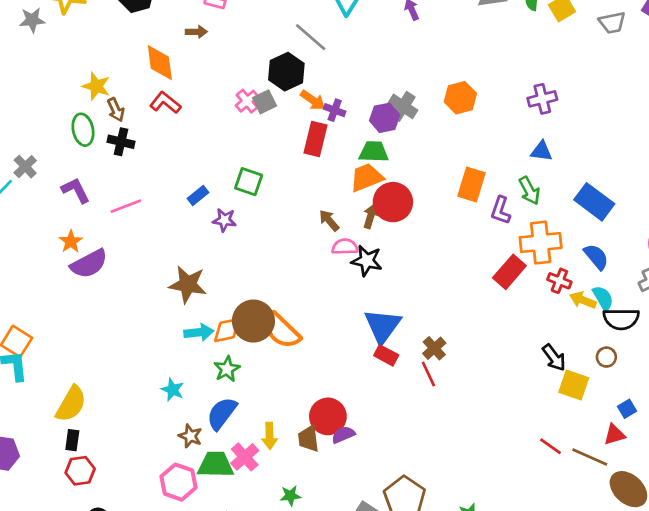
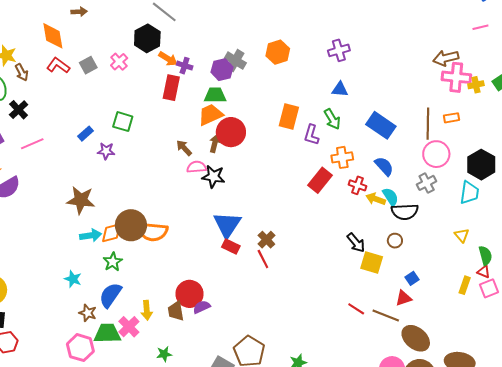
gray square: (265, 102) -> (88, 65), moved
black cross: (121, 142) -> (19, 110), moved, turned 36
orange cross: (541, 243) -> (342, 157), size x0.7
orange semicircle: (282, 331) -> (152, 232), turned -36

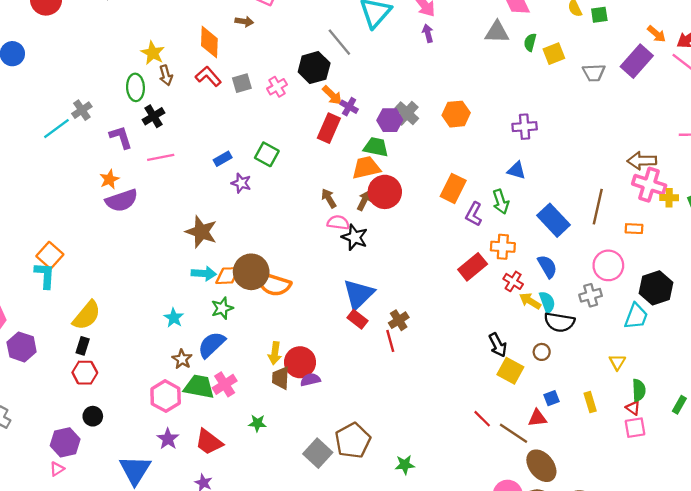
brown line: (428, 124) -> (598, 207), moved
yellow rectangle: (465, 285) -> (590, 402), moved, turned -48
yellow arrow: (147, 310) -> (275, 353), moved

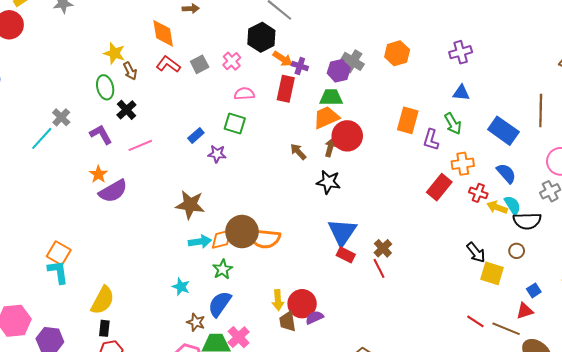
pink semicircle: (338, 222) -> (244, 94), moved

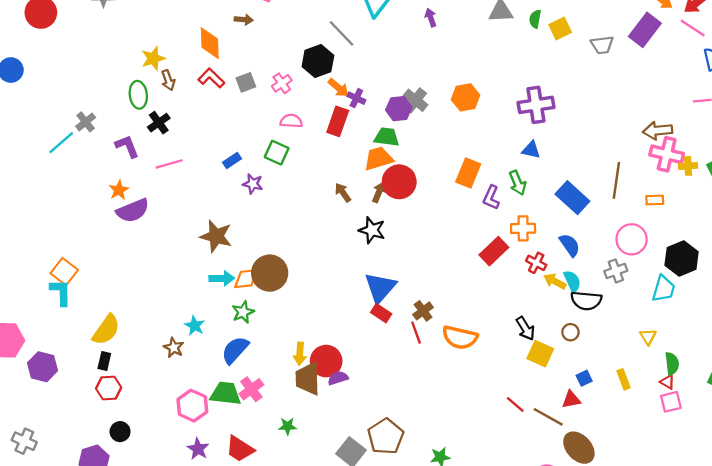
purple cross: (461, 52) -> (536, 105), size x1.4
yellow star: (114, 53) -> (153, 58), turned 30
orange semicircle: (264, 238) -> (460, 337), moved
brown trapezoid: (288, 321) -> (308, 379), size x1.4
brown star: (196, 322) -> (174, 348), moved

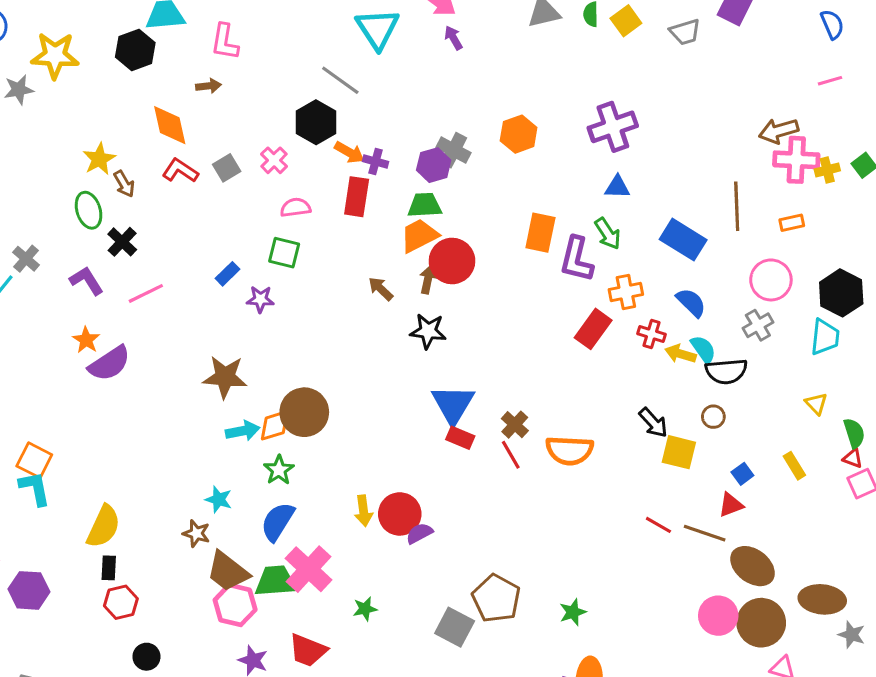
purple L-shape: (491, 198) -> (577, 259), size x1.4
brown trapezoid: (308, 379) -> (228, 572), moved, turned -40
pink cross: (251, 389) -> (308, 569), size x1.4

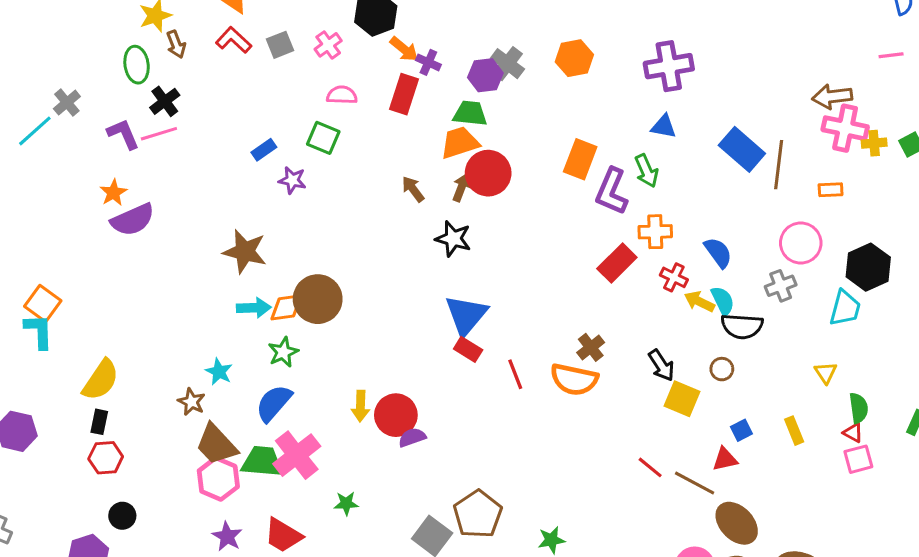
blue rectangle: (683, 240) -> (742, 149), moved
pink line: (146, 293) -> (159, 134), moved
brown cross: (515, 425) -> (591, 347), moved

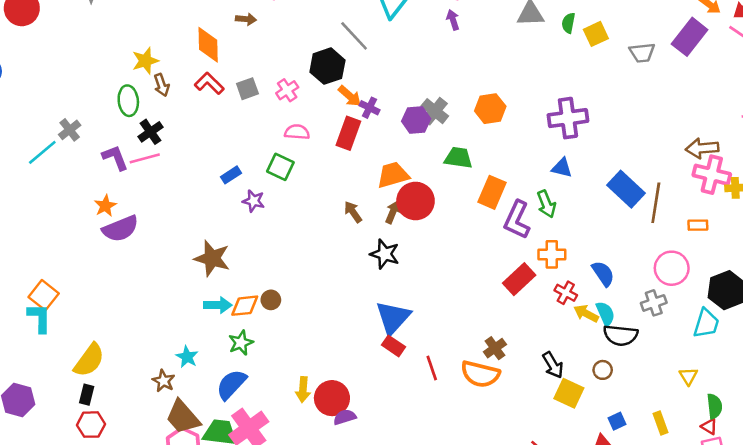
green trapezoid: (470, 114) -> (458, 158), moved
brown circle: (318, 299) -> (271, 300), size x0.5

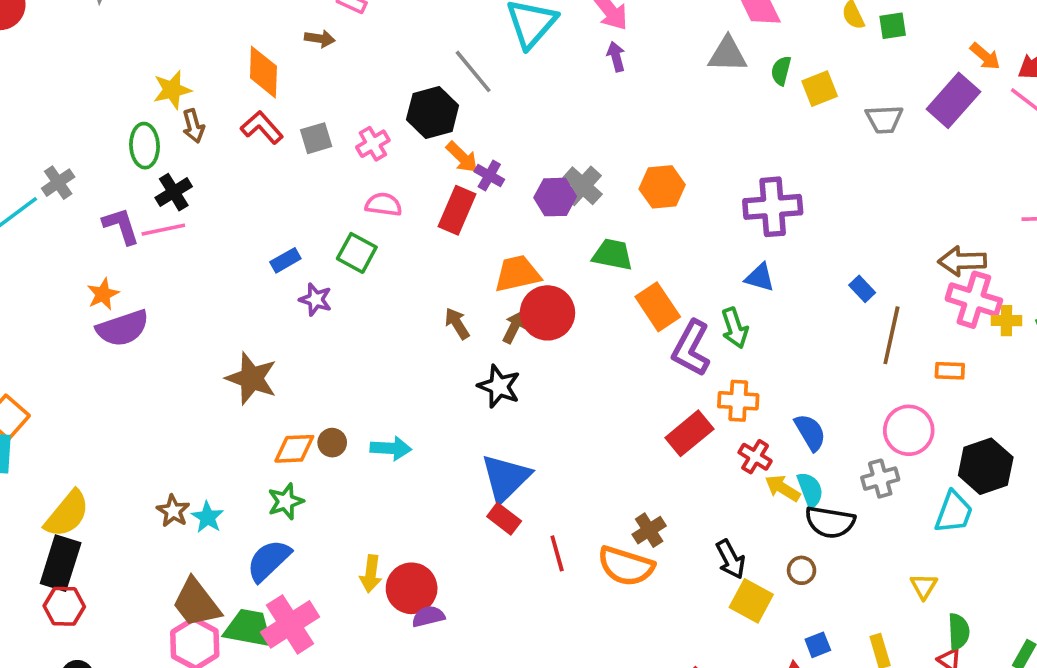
blue rectangle: (626, 189) -> (862, 289), moved, size x0.5
orange rectangle: (492, 192) -> (658, 307), turned -60
cyan arrow: (218, 305) -> (391, 448), moved
brown star: (163, 381) -> (173, 511), moved
black rectangle: (87, 395) -> (61, 563), size x1.8

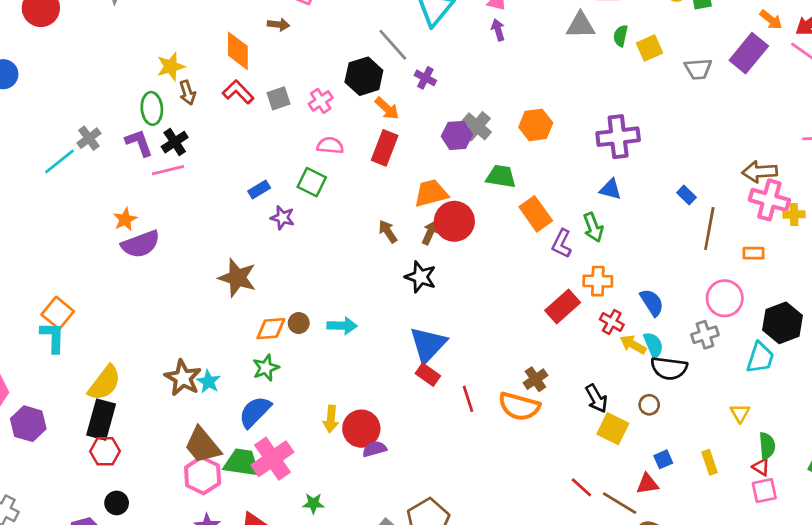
purple cross: (489, 176) -> (425, 78), moved
purple L-shape: (121, 226) -> (139, 143), moved
purple L-shape: (691, 348) -> (562, 244), size x0.7
brown star: (173, 511) -> (183, 378), size x1.5

